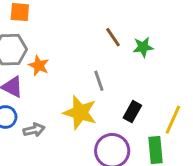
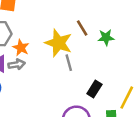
yellow star: (80, 113) -> (59, 43), moved
gray arrow: (34, 130) -> (17, 64), moved

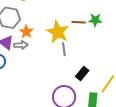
brown line: (82, 28) -> (79, 22), turned -64
green star: (106, 37) -> (95, 20), moved

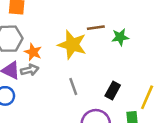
green star: (95, 20) -> (120, 37), moved
gray line: (64, 49) -> (73, 86), moved

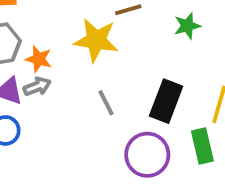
green star: (120, 37) -> (187, 26), moved
black rectangle: (113, 91) -> (166, 101), size x1.5

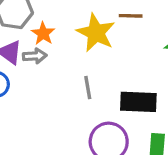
black rectangle: (166, 101) -> (138, 102), turned 54

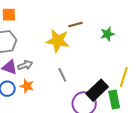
orange star: (43, 33) -> (27, 86), moved
black rectangle: (138, 102) -> (97, 90), moved, turned -30

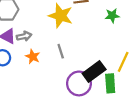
orange star: (27, 86) -> (33, 57), moved

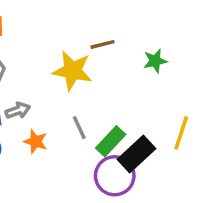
green rectangle: (110, 83) -> (111, 141), moved, turned 54

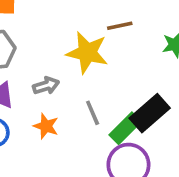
gray arrow: (18, 110) -> (46, 86), moved
black rectangle: (137, 154) -> (150, 113), moved

